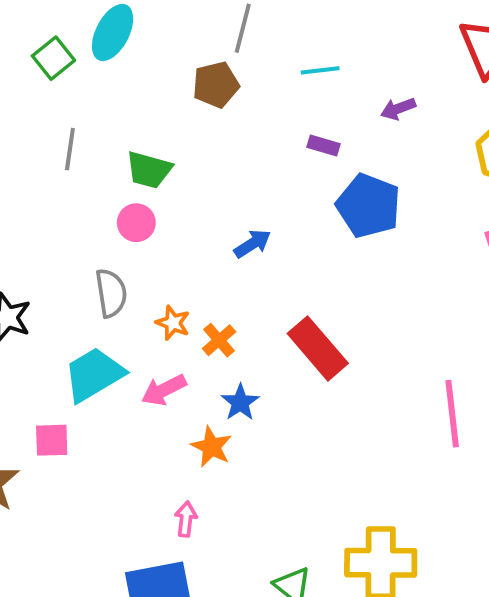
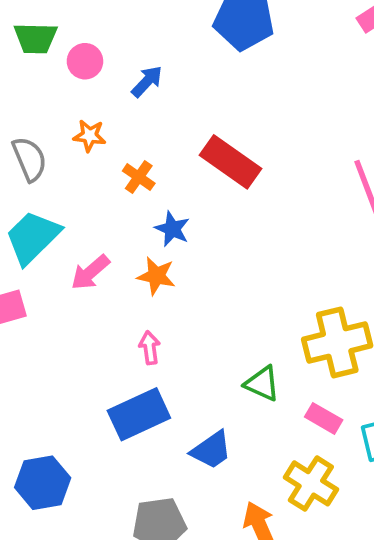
pink circle: (136, 223) -> (85, 61), moved
orange star: (173, 323) -> (90, 136), moved
pink arrow: (164, 390) -> (90, 272), moved

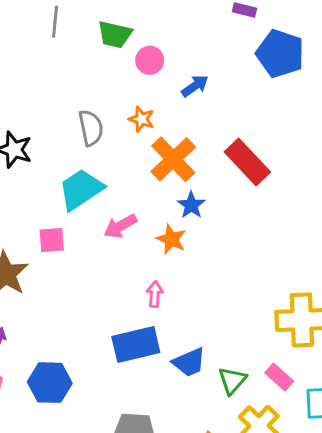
orange cross: (139, 177) -> (173, 159), size x1.8
green triangle: (262, 384) -> (232, 380), moved, turned 36
blue trapezoid: (211, 450) -> (189, 362), moved

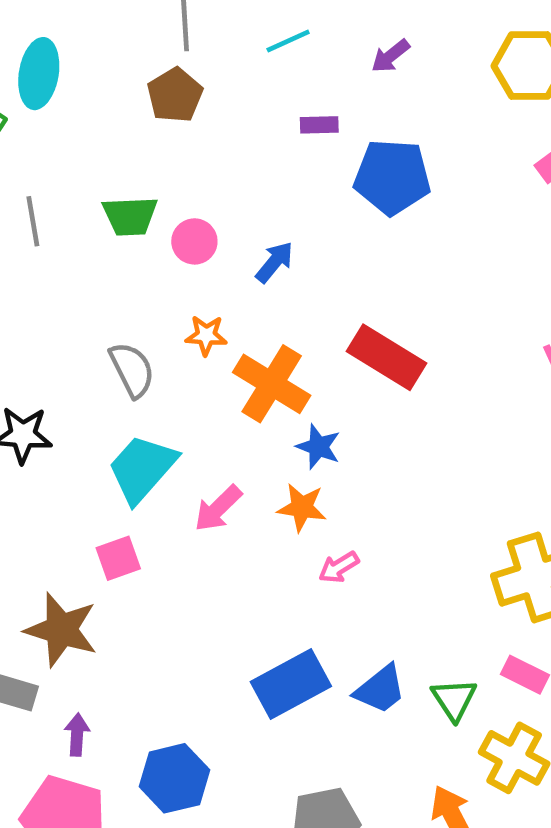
pink arrow: (155, 294) -> (339, 567), moved, turned -110

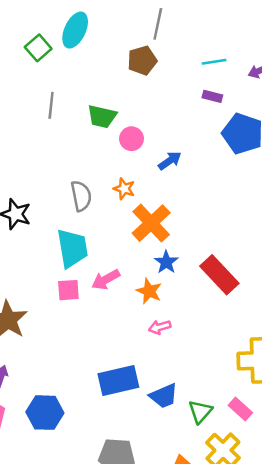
cyan line: (288, 41) -> (214, 62), moved
red rectangle: (387, 357) -> (219, 275), moved
cyan trapezoid: (142, 468) -> (72, 248), turned 114
pink square: (118, 558) -> (68, 290), moved

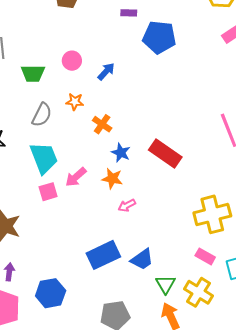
green trapezoid: (102, 116) -> (33, 73), moved
gray semicircle: (81, 196) -> (42, 115), turned 50
orange cross: (151, 223) -> (102, 124), size x0.6
green triangle: (200, 412) -> (166, 284), moved

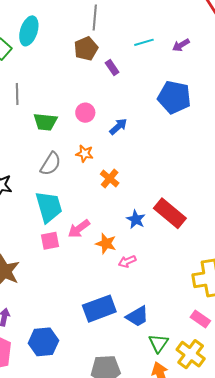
purple rectangle: (129, 13) -> (112, 67), moved, turned 49
blue star: (121, 153) -> (136, 219), moved
orange star: (112, 179) -> (106, 244), moved

